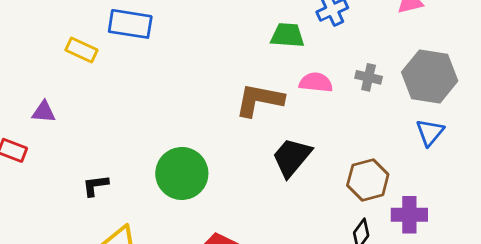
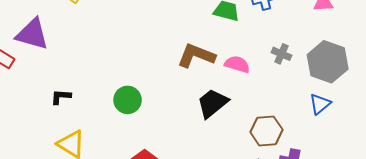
pink semicircle: (316, 82) -> (237, 64), moved
purple triangle: (44, 112) -> (32, 34), size x1.8
green circle: (182, 173) -> (128, 100), size x0.7

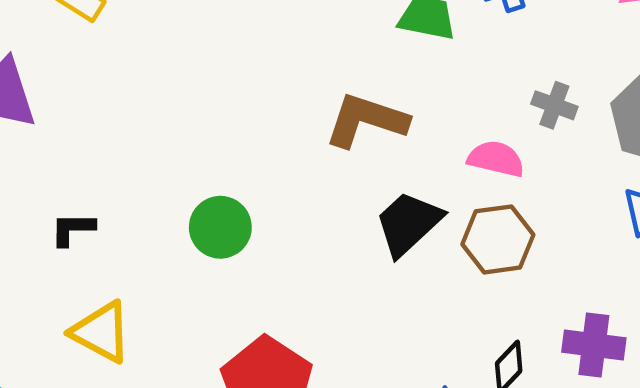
pink semicircle: (237, 64) -> (496, 159), moved
brown hexagon: (266, 131) -> (498, 239), moved

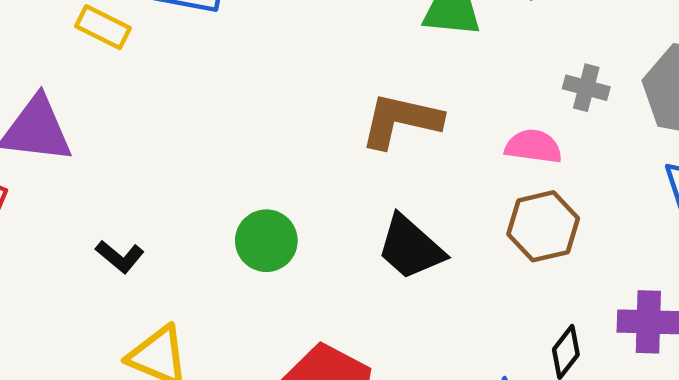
black trapezoid: (408, 223) -> (410, 248), moved, turned -90
black L-shape: (73, 229) -> (120, 257), turned -135

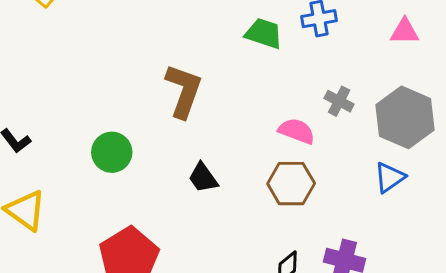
brown L-shape: (401, 121) -> (184, 91), moved, turned 84
black trapezoid: (410, 248) -> (203, 178), size x0.7

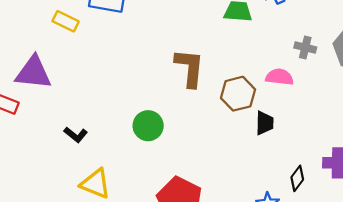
black trapezoid: (203, 178) -> (265, 123), moved, turned -130
brown hexagon: (291, 184) -> (238, 94), moved

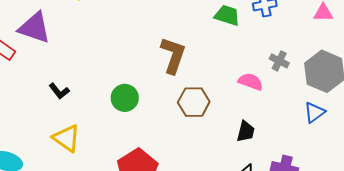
brown hexagon: (238, 94) -> (194, 102), moved
black trapezoid: (265, 123) -> (246, 131), moved

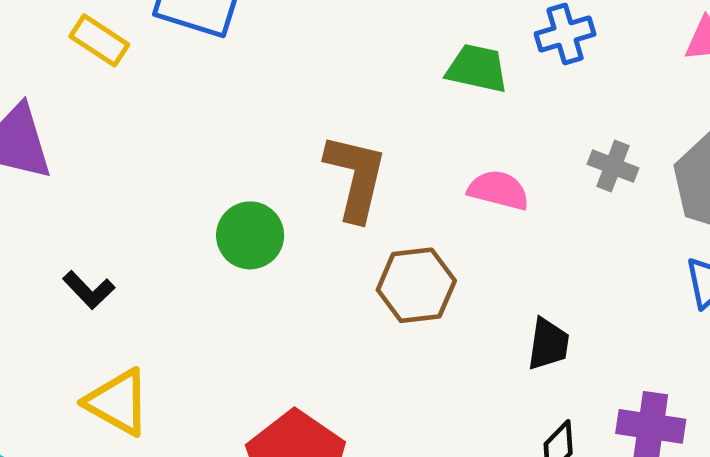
pink semicircle: (251, 82) -> (498, 190), moved
green circle: (125, 98) -> (250, 235), moved

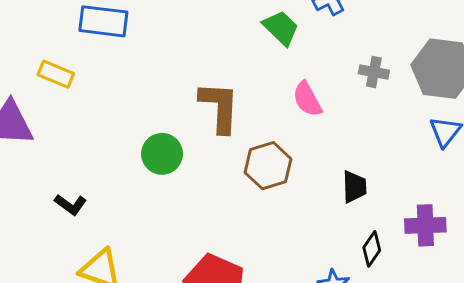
yellow rectangle: (99, 40) -> (56, 74), moved
green trapezoid: (477, 68) -> (281, 28), turned 42
pink semicircle: (498, 190) -> (307, 99), turned -123

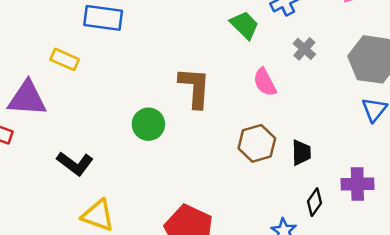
gray cross: (374, 72) -> (304, 49), moved, turned 30
brown hexagon: (268, 166) -> (257, 143), moved
black L-shape: (70, 205) -> (75, 164), size x1.4

